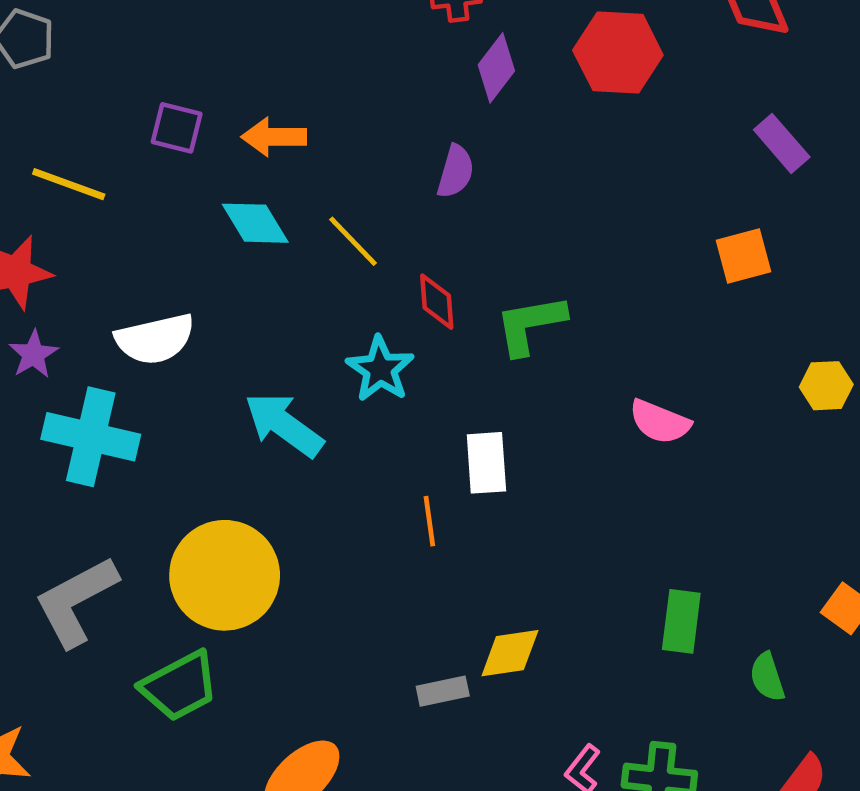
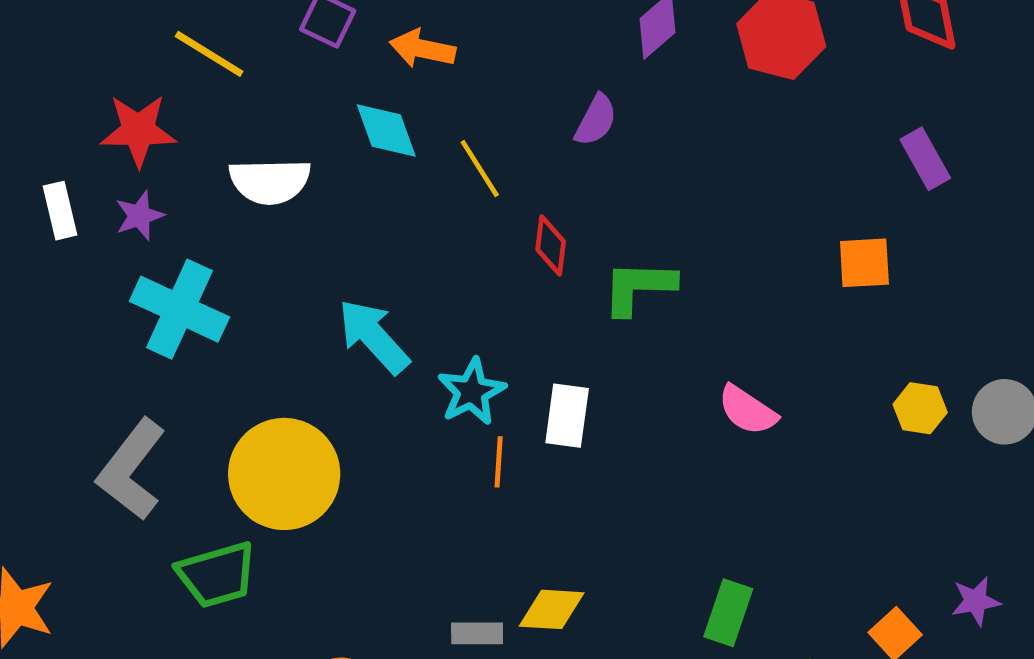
white semicircle: (155, 339) -> (270, 181), moved
cyan star: (380, 369) -> (472, 392), moved
gray L-shape: (76, 601) -> (131, 469), turned -36

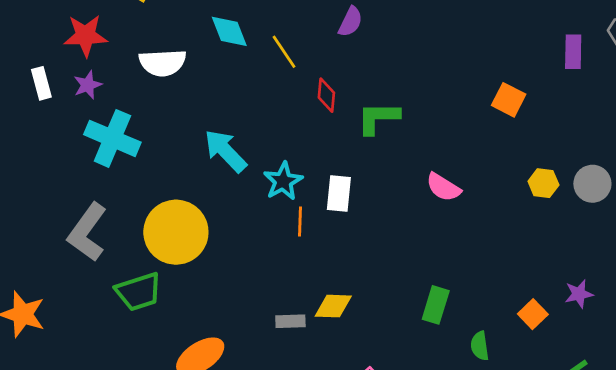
purple rectangle: (925, 159) -> (573, 52), moved, turned 32
orange square: (864, 263) -> (509, 100), turned 32

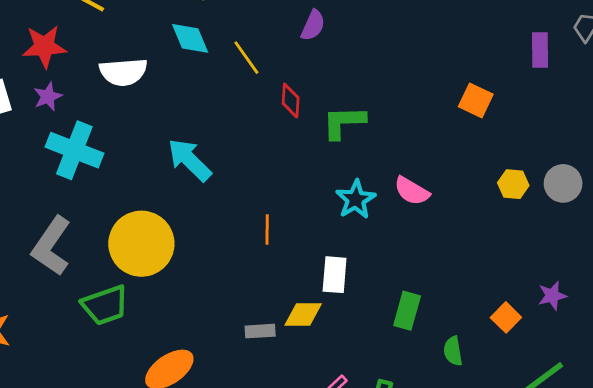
cyan star: (283, 181) -> (356, 199), moved
white rectangle: (339, 194) -> (335, 275), moved

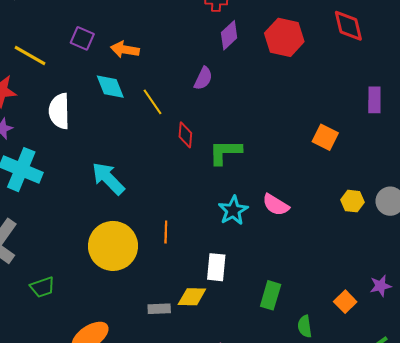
white semicircle: (123, 72) -> (59, 111), turned 92
yellow circle: (141, 244) -> (113, 246), moved
green trapezoid: (105, 305) -> (42, 287), size x0.7

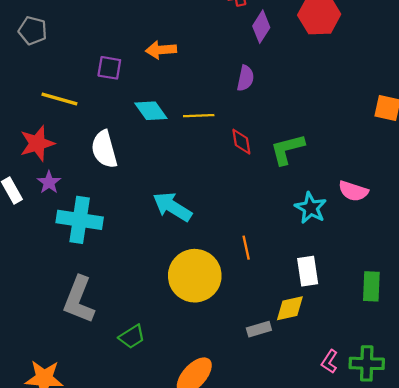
orange arrow: (125, 50) -> (161, 50), moved
yellow line: (152, 102) -> (199, 116), turned -44

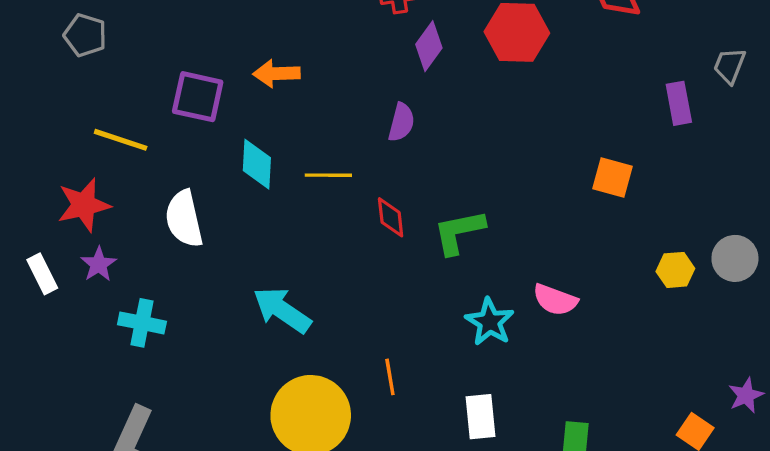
purple square: (109, 68) -> (198, 97), size x1.4
cyan diamond: (151, 111) -> (257, 164), turned 36
cyan cross: (80, 220) -> (142, 323), size x0.7

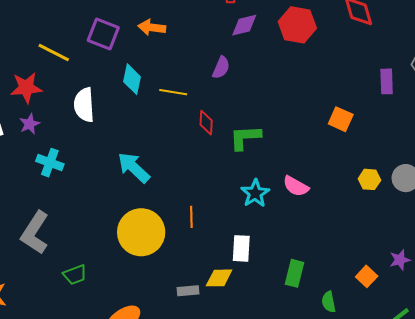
purple diamond: (429, 46) -> (244, 25), turned 32

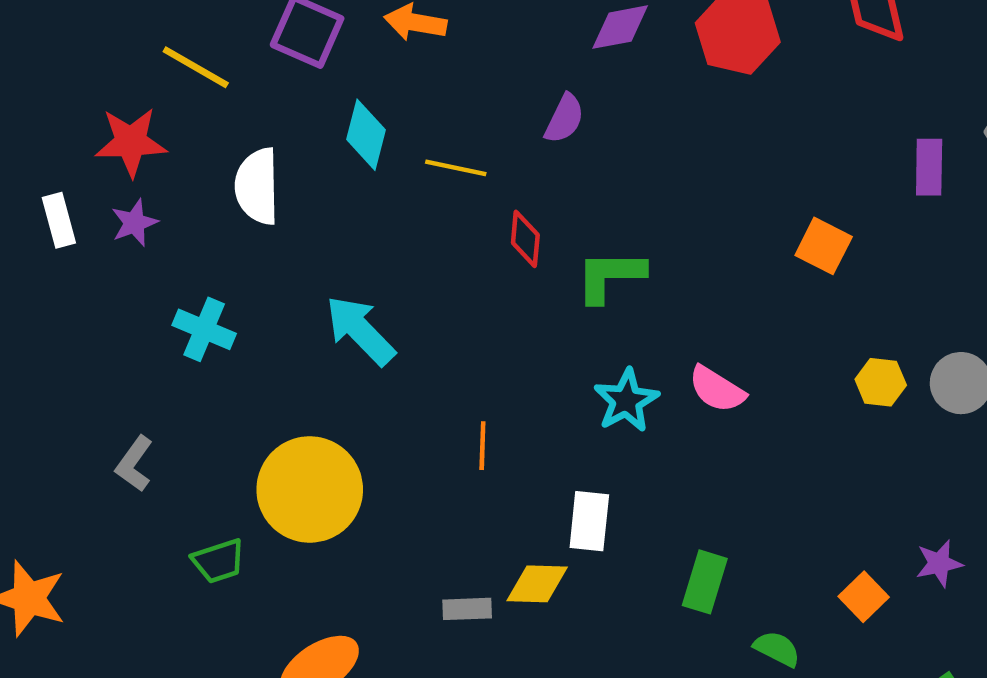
cyan cross: (50, 163) -> (204, 329), moved
yellow circle: (141, 232) -> (310, 489), moved
gray L-shape: (35, 233) -> (134, 464), size x0.6
green semicircle: (329, 302) -> (777, 649), turned 125

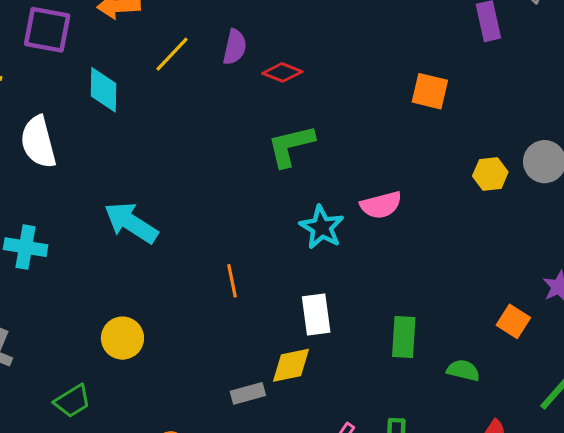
yellow line: (456, 168) -> (172, 54), moved, turned -45
red diamond: (525, 239) -> (282, 72), moved, turned -60
pink semicircle: (717, 389) -> (381, 205), turned -33
yellow circle: (310, 489) -> (122, 338), size x0.6

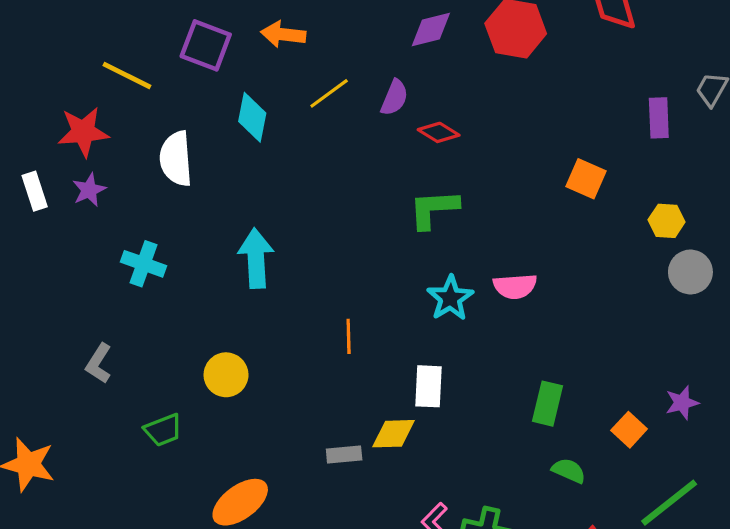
yellow hexagon: (490, 174) -> (667, 221), moved
cyan arrow: (131, 223) -> (256, 258), turned 44
green rectangle: (404, 337) -> (547, 404), moved

